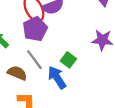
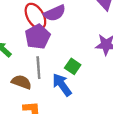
gray line: (34, 60) -> (38, 68), turned 35

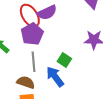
brown semicircle: (21, 82) -> (26, 82), moved

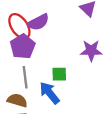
green square: (64, 60) -> (59, 74), turned -32

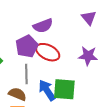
red ellipse: (19, 26) -> (48, 52), moved, turned -35
green square: (59, 74) -> (64, 89), moved, size x1.6

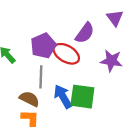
purple semicircle: (43, 26) -> (85, 33), moved, turned -36

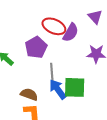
red ellipse: (66, 54) -> (54, 26), moved
gray line: (41, 77) -> (52, 73), moved

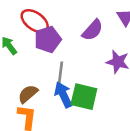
red ellipse: (54, 26) -> (35, 21), moved
brown semicircle: (29, 94) -> (28, 94), turned -72

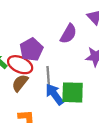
red ellipse: (35, 21) -> (20, 65), moved
brown semicircle: (28, 94) -> (20, 83), moved

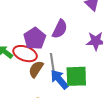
purple semicircle: (68, 34) -> (60, 29), moved
brown semicircle: (20, 83) -> (36, 69), moved

